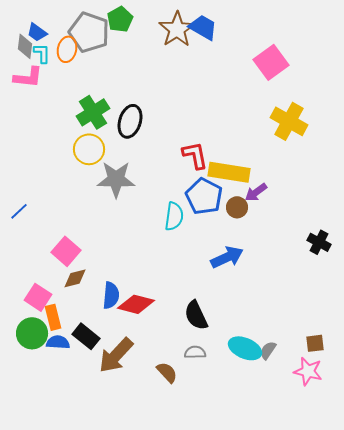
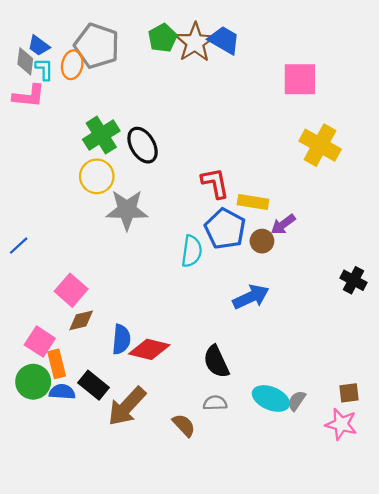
green pentagon: (120, 19) -> (163, 38), moved
pink square: (271, 62) -> (300, 79), turned 36
black ellipse: (130, 121) -> (143, 145), turned -48
yellow rectangle: (229, 172) -> (253, 202), size x0.7

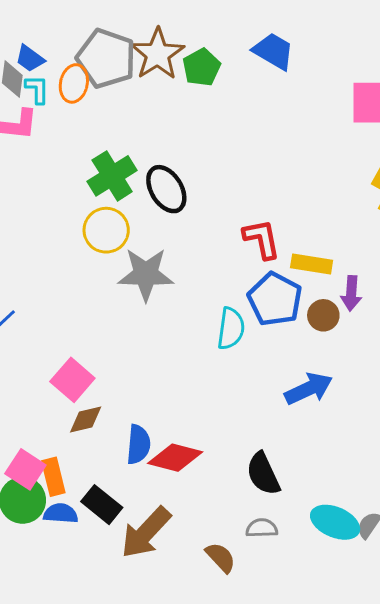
green pentagon: (163, 38) -> (202, 67), moved
brown star: (195, 42) -> (158, 54), moved
purple arrow: (283, 224) -> (351, 293), turned -50
pink square: (40, 342) -> (25, 469), moved

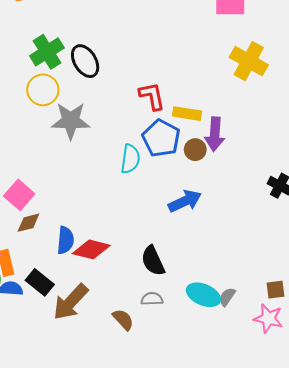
purple arrow: (351, 293) -> (215, 134), size x1.4

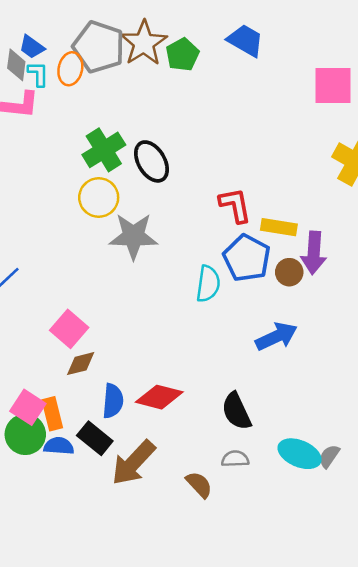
blue semicircle: (65, 240) -> (113, 401), moved

